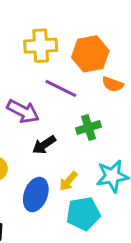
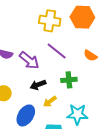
orange hexagon: (90, 54) -> (82, 17), moved
yellow arrow: (68, 181) -> (50, 102), moved

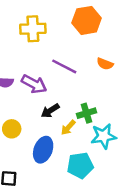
yellow cross: (50, 21) -> (33, 29), moved
green cross: (69, 80) -> (87, 113), moved

